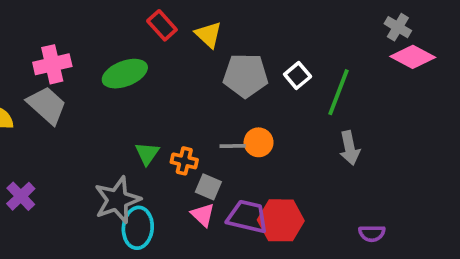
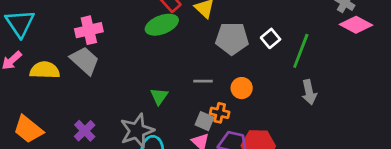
green ellipse: (125, 74) -> (162, 25), moved
gray line: (233, 146) -> (203, 81), moved
orange cross: (184, 161) -> (220, 113), moved
purple cross: (21, 196) -> (85, 131), moved

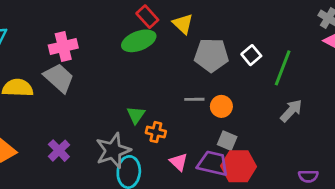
gray line: (203, 81) -> (194, 99), moved
gray arrow: (309, 92) -> (291, 111), turned -125
orange cross: (220, 113) -> (156, 132), moved
gray square: (204, 121) -> (227, 141), moved

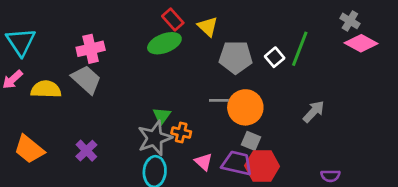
green line: (283, 68) -> (300, 49), moved
orange circle: (221, 106) -> (245, 107), size x1.6
gray star: (113, 151) -> (155, 138), moved

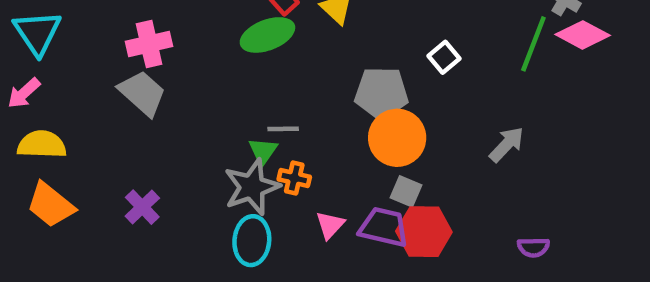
green line: (300, 49) -> (533, 44), moved
gray pentagon: (236, 57) -> (381, 93), moved
yellow semicircle: (46, 89) -> (42, 144), moved
gray line: (219, 100) -> (283, 129), moved
pink triangle: (204, 162) -> (330, 225), turned 30

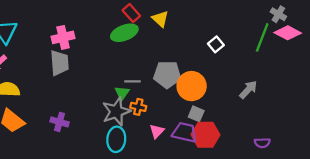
gray trapezoid: (142, 93) -> (60, 63), turned 44
gray pentagon: (381, 93) -> (167, 74), moved
purple cross: (142, 207) -> (60, 122), turned -30

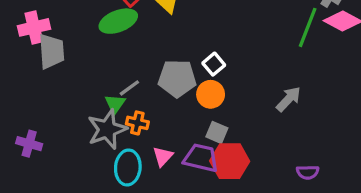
white square: (216, 44) -> (214, 64), moved
gray trapezoid: (60, 63) -> (51, 51), moved
gray line: (132, 81) -> (129, 88), turned -35
orange circle: (192, 86) -> (211, 94), size x0.7
cyan ellipse: (116, 139) -> (128, 167), moved

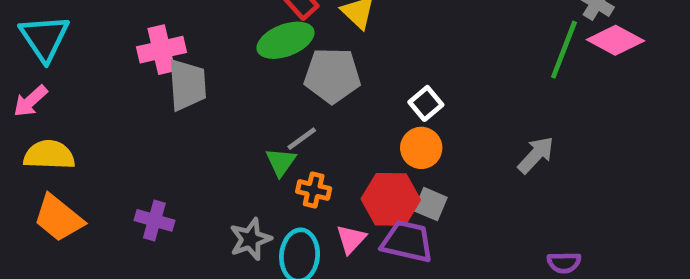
gray pentagon: (177, 78) -> (332, 75), moved
gray star: (107, 129) -> (250, 239), moved, size x0.7
red hexagon: (230, 161) -> (391, 199), moved

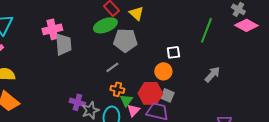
green line: (564, 50) -> (206, 30), moved
white square: (426, 103) -> (173, 52), moved, turned 32
green triangle: (281, 162) -> (126, 100), moved
purple cross: (154, 220) -> (77, 102), moved

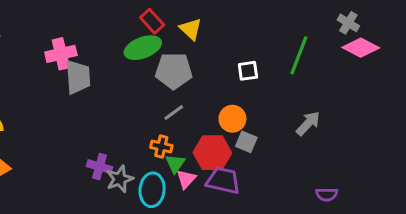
white square: (173, 52) -> (248, 71), moved
gray line: (112, 67) -> (174, 113), moved
gray square: (167, 95) -> (246, 142), moved

